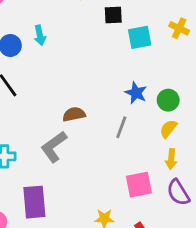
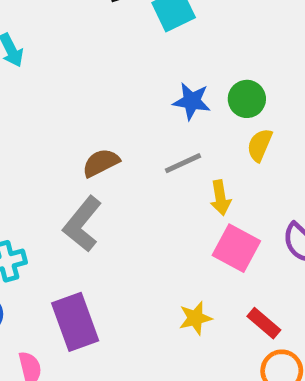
gray line: (121, 127) -> (183, 163), turned 60
yellow arrow: (171, 159) -> (220, 198), moved
pink square: (139, 185) -> (236, 248), turned -36

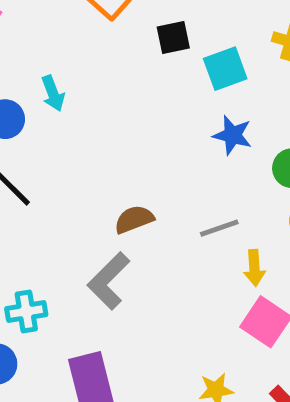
blue star: (192, 101) -> (232, 135), moved

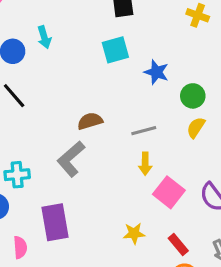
cyan square: (225, 69) -> (115, 50), moved
yellow arrow: (254, 268) -> (145, 164), moved

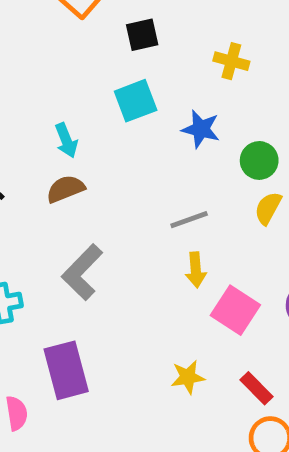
yellow cross: (198, 15) -> (231, 61), moved
cyan arrow: (44, 37) -> (66, 140), moved
brown semicircle: (90, 121) -> (65, 189), moved

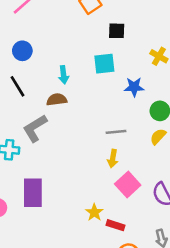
blue star: (201, 129) -> (134, 87), turned -30
gray L-shape: (82, 272) -> (35, 128), moved
yellow star: (188, 377) -> (94, 212), turned 30
red rectangle: (256, 388) -> (115, 225), moved, turned -42

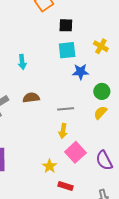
cyan square: (104, 64) -> (67, 50), moved
brown semicircle: (57, 100) -> (31, 98), moved
yellow star: (94, 212) -> (50, 166), moved

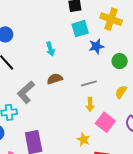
yellow cross: (101, 46) -> (111, 19), size x1.5
cyan arrow: (22, 62) -> (50, 49), moved
yellow semicircle: (100, 113) -> (121, 92), moved

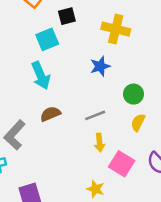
cyan square: (80, 29) -> (47, 39), moved
cyan arrow: (50, 49) -> (41, 76), size x1.5
green circle: (120, 61) -> (133, 94), moved

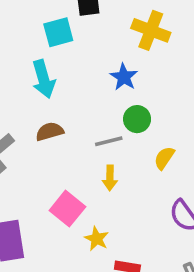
blue star: (100, 66) -> (124, 77), turned -30
green circle: (133, 94) -> (137, 119), moved
pink square: (122, 164) -> (67, 209), moved

